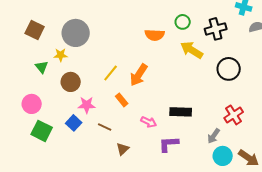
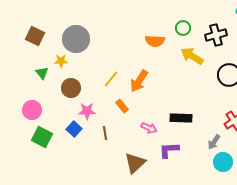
brown line: (105, 127) -> (105, 133), turned 56
brown triangle: (123, 149) -> (135, 163), moved, size x1.6

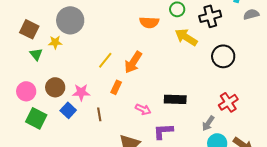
brown square: (35, 36) -> (29, 29), moved
brown circle: (71, 88) -> (55, 87), moved
orange rectangle: (122, 106) -> (116, 87), turned 64

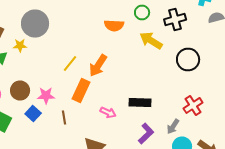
orange rectangle: (116, 87) -> (81, 90), size x1.6
purple L-shape: (163, 131) -> (146, 134), moved, turned 140

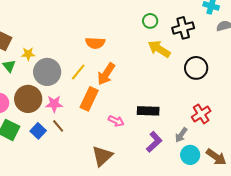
gray circle: (35, 24) -> (47, 72), moved
orange semicircle: (114, 26) -> (95, 43), moved
brown circle: (20, 90) -> (28, 99), size x1.4
blue square: (33, 114) -> (38, 131), moved
brown line: (64, 118) -> (58, 126), moved, turned -32

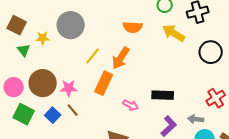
orange semicircle: (95, 43) -> (133, 27), moved
gray circle: (47, 72) -> (71, 25), moved
gray arrow: (181, 135) -> (196, 119), turned 63

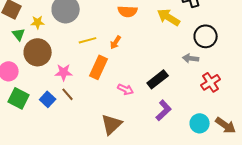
yellow line: (93, 56) -> (88, 40), turned 36
orange arrow: (121, 58) -> (116, 42), size x0.6
brown circle: (43, 83) -> (38, 52), moved
black rectangle: (163, 95) -> (158, 79), turned -40
gray arrow: (196, 119) -> (191, 58), moved

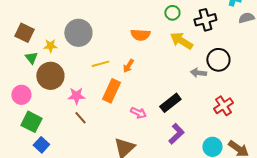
gray arrow: (191, 58) -> (198, 73), moved
blue square: (48, 99) -> (41, 145), moved

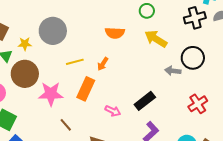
black cross: (205, 20) -> (195, 18), moved
pink star: (76, 96) -> (51, 94), size x1.4
brown line: (80, 118) -> (66, 125), moved

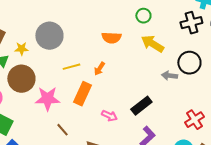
red cross: (198, 104) -> (194, 120), moved

